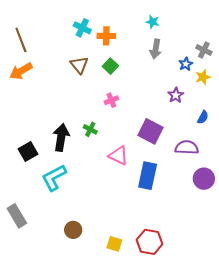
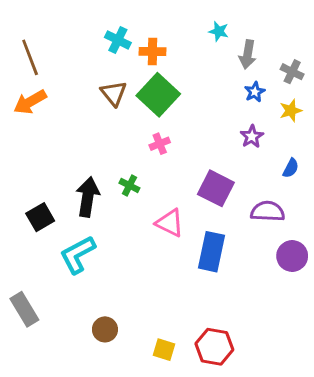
gray arrow: (156, 49) -> (248, 54), moved
blue star: (186, 64) -> (255, 92), moved
green square: (110, 66) -> (158, 95), size x1.8

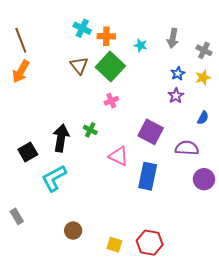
cyan star: (219, 31) -> (141, 45), moved
blue star: (255, 92) -> (178, 73), moved
orange arrow: (30, 102) -> (21, 71), turned -30
gray rectangle: (24, 309) -> (17, 216), size x0.7

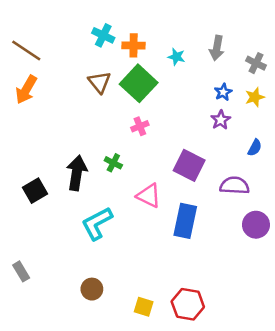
brown line: (21, 40) -> (26, 50), turned -35
cyan L-shape: (54, 178) -> (97, 223), moved

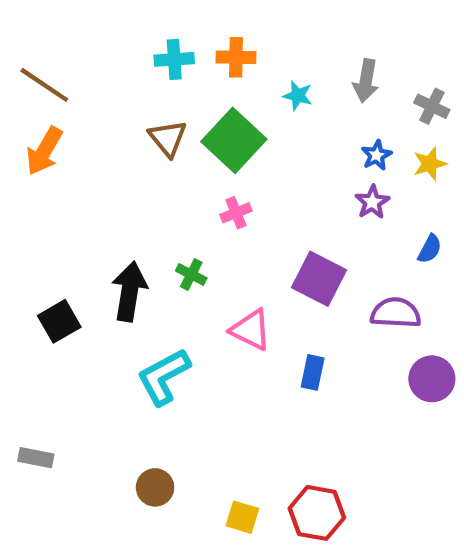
cyan cross: (103, 35) -> (174, 59), turned -30
orange cross: (134, 45) -> (236, 57), moved
blue rectangle: (185, 221) -> (313, 372), size x0.6
gray rectangle: (21, 271) -> (36, 458), turned -48

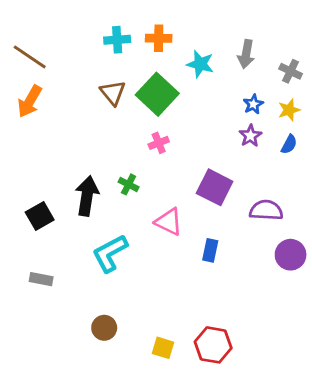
cyan star: (298, 96) -> (200, 64), size x1.4
blue semicircle: (430, 249) -> (289, 144), moved
gray rectangle: (36, 458) -> (41, 279), moved

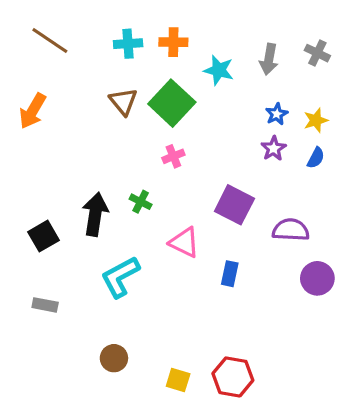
brown line: (30, 57) -> (50, 41), moved
gray cross: (291, 71) -> (317, 53), moved

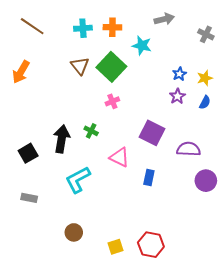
gray arrow: (269, 59) -> (164, 19), moved, turned -114
yellow square: (178, 380) -> (115, 247), turned -35

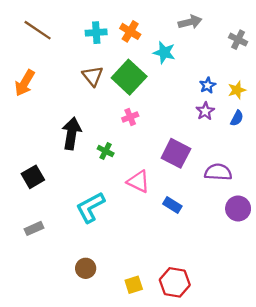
orange cross: (112, 27) -> (130, 31), turned 30
black arrow: (62, 139) -> (72, 133), moved
blue rectangle: (149, 178) -> (172, 205), turned -70
gray rectangle: (29, 198) -> (34, 228), turned -35

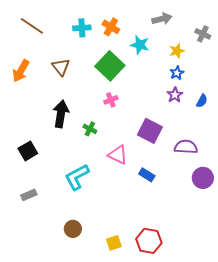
brown triangle: (93, 76) -> (61, 67), moved
yellow star: (237, 90) -> (177, 51), moved

